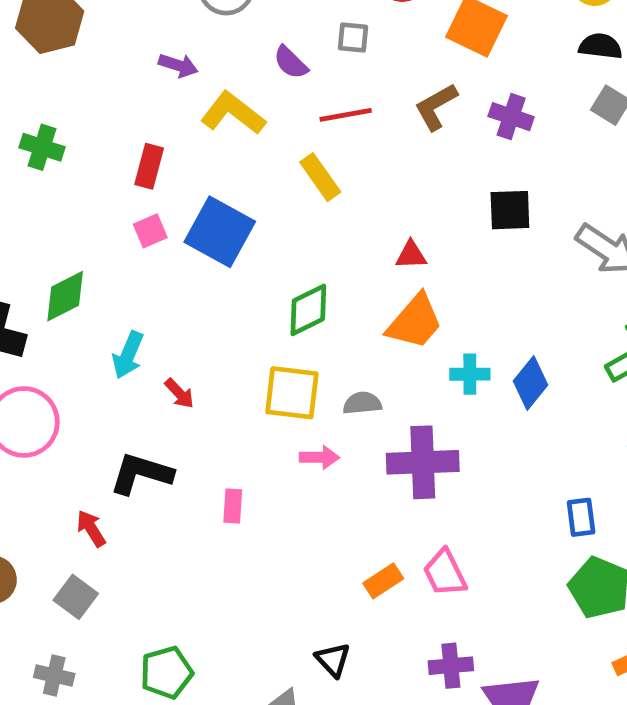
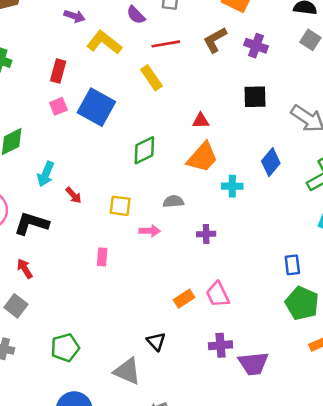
blue diamond: (531, 383) -> (271, 162), moved
yellow square: (292, 393) -> (120, 206), moved, size x0.7
purple cross: (423, 462) -> (206, 234), size x0.5
black L-shape: (141, 474) -> (31, 224), moved

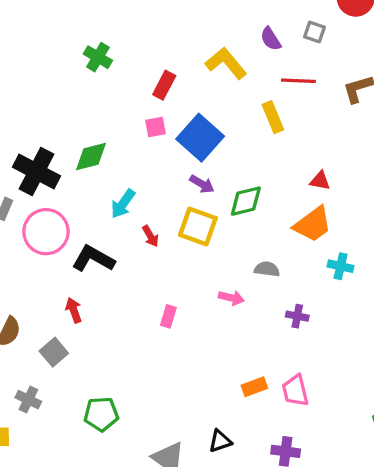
purple arrow: (75, 16) -> (202, 184), moved
yellow square: (120, 206) -> (198, 226), moved, size x1.4
black triangle: (156, 341) -> (220, 441), moved, turned 42

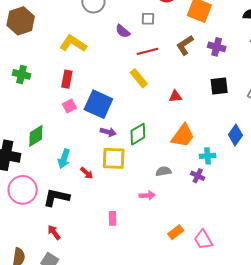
yellow L-shape: (226, 63) -> (73, 44), moved
red triangle: (320, 181) -> (175, 96), moved
purple cross: (297, 316) -> (198, 176), moved, turned 32
orange rectangle: (254, 387) -> (176, 232), moved

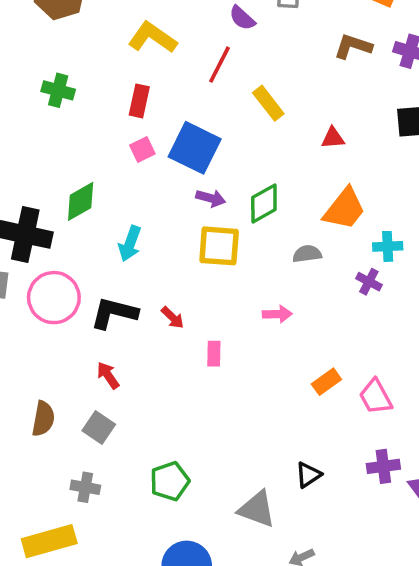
brown L-shape: (185, 45) -> (353, 46), turned 50
red line: (147, 51) -> (220, 65), moved, turned -50
gray semicircle: (163, 171) -> (307, 254), moved
red arrow: (87, 173) -> (173, 318), moved

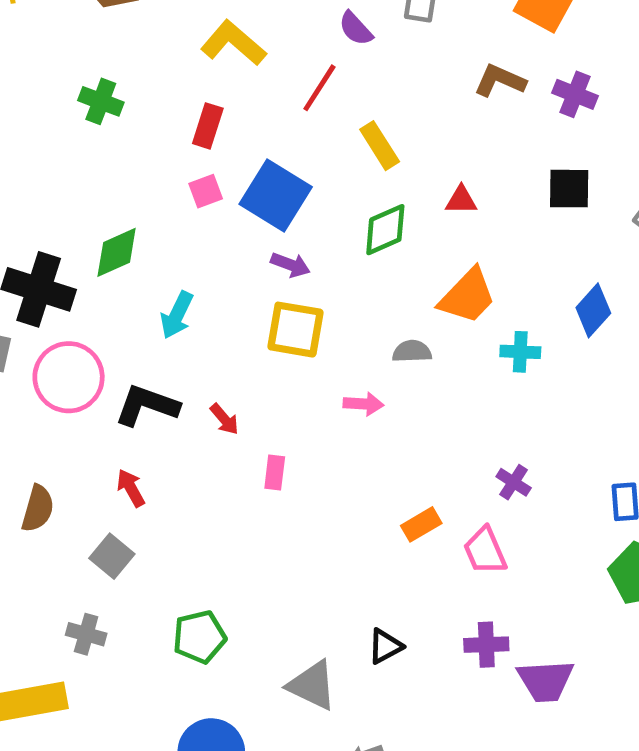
green diamond: (264, 204) -> (385, 230), moved
purple cross: (369, 282) -> (514, 482), moved
pink arrow: (277, 314) -> (363, 404), moved
brown semicircle: (43, 419) -> (38, 509), moved

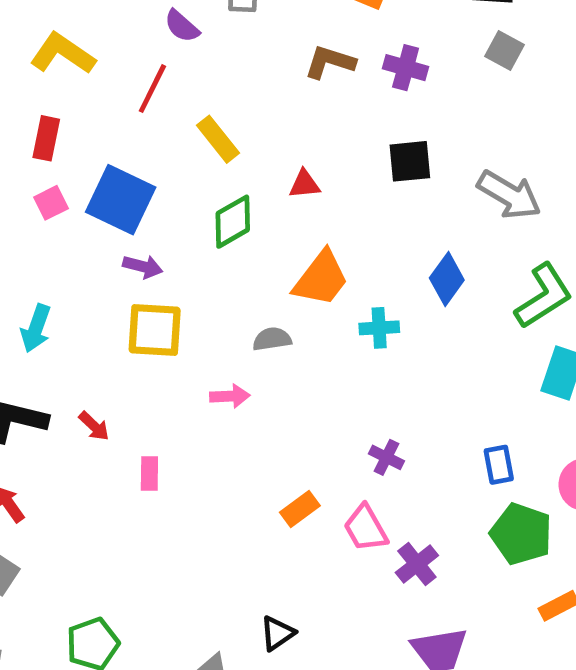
purple cross: (486, 645) -> (417, 564), moved, turned -30

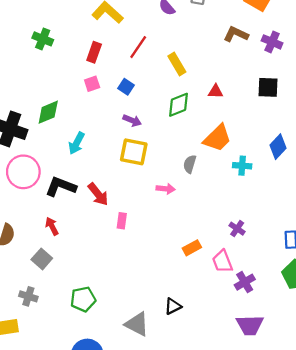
red line: (152, 89) -> (138, 47), moved
blue square: (121, 200) -> (126, 87), size x0.5
gray semicircle: (272, 339) -> (190, 164), turned -72
red arrow: (94, 426) -> (98, 194), size x1.5

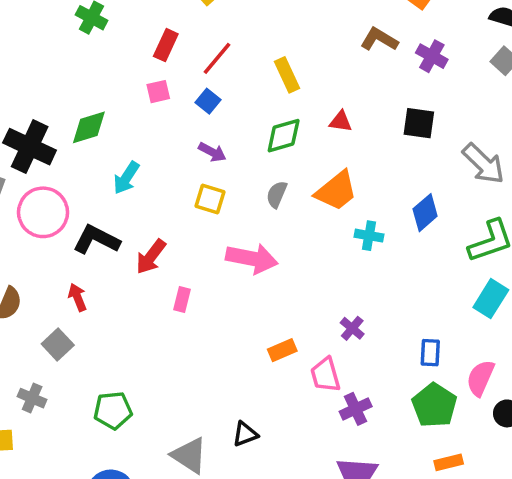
red line: (138, 47) -> (217, 58), moved
yellow square: (134, 152) -> (210, 199), size x0.7
gray semicircle: (190, 164) -> (277, 194), moved
pink arrow: (166, 189) -> (252, 259), size x1.8
red arrow: (98, 194) -> (151, 257), turned 70

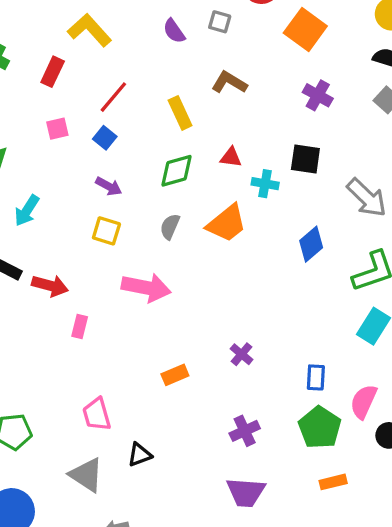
brown L-shape: (379, 39) -> (229, 82), moved
red rectangle: (166, 45) -> (53, 72), moved
cyan cross: (369, 236) -> (265, 184), moved
red arrow: (151, 257) -> (50, 286), turned -112
pink trapezoid: (325, 375) -> (97, 414), moved

